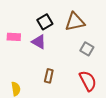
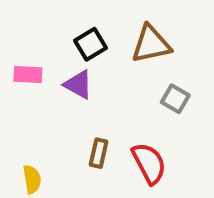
red semicircle: (88, 81) -> (149, 163), moved

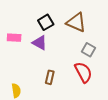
brown triangle: (151, 44) -> (76, 22), turned 35
red semicircle: (149, 163) -> (83, 72), moved

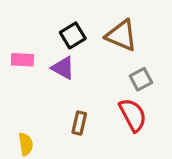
gray square: (88, 50) -> (141, 79), turned 32

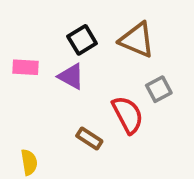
red semicircle: (133, 115) -> (128, 115), moved
brown rectangle: (79, 123) -> (89, 139), turned -70

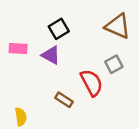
brown triangle: (137, 40) -> (118, 26), moved

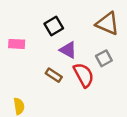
purple triangle: (51, 55) -> (68, 50), moved
brown rectangle: (64, 100) -> (54, 75), moved

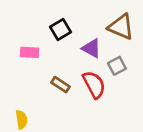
pink rectangle: (17, 44) -> (30, 52), moved
purple triangle: (68, 50) -> (91, 48), moved

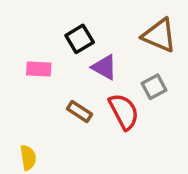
purple triangle: (91, 48) -> (104, 67), moved

